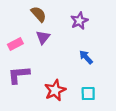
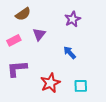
brown semicircle: (39, 14) -> (23, 14), moved, turned 98
blue arrow: (86, 57) -> (70, 53), moved

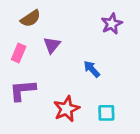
purple star: (73, 19) -> (112, 24), moved
pink rectangle: (14, 40) -> (19, 53), turned -40

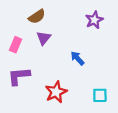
brown semicircle: (31, 18) -> (37, 17), moved
cyan square: (106, 113) -> (100, 95), moved

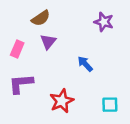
purple star: (94, 20) -> (104, 22), turned -30

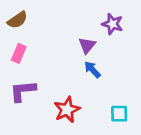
brown semicircle: (41, 18) -> (17, 20), moved
purple triangle: (48, 42) -> (87, 45), moved

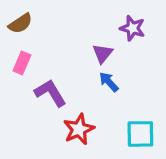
purple L-shape: (23, 91) -> (50, 93), moved, turned 64
cyan square: (119, 114) -> (140, 134), size x1.4

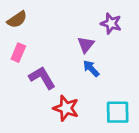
red star: (79, 129) -> (66, 108), turned -30

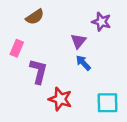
brown semicircle: (17, 19) -> (35, 17), moved
purple L-shape: (42, 78) -> (39, 71), turned 45

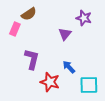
pink rectangle: (17, 48) -> (15, 29), moved
blue arrow: (83, 63) -> (69, 67), moved

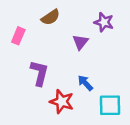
brown semicircle: (29, 14) -> (51, 17), moved

